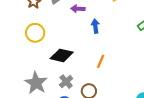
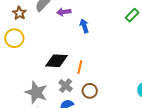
yellow circle: (35, 33) -> (14, 38), moved
orange line: (101, 61) -> (80, 67), moved

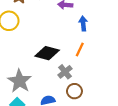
orange line: (80, 67) -> (80, 50), moved
gray cross: (66, 86) -> (65, 72), moved

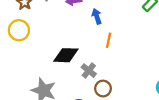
orange line: (80, 50) -> (109, 40), moved

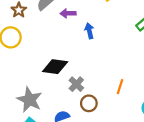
orange line: (109, 40) -> (120, 87), moved

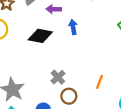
black diamond: (55, 67) -> (40, 36), moved

